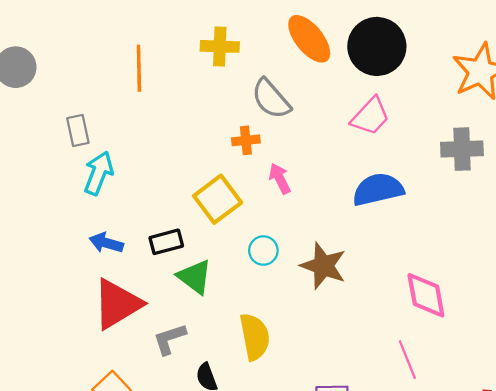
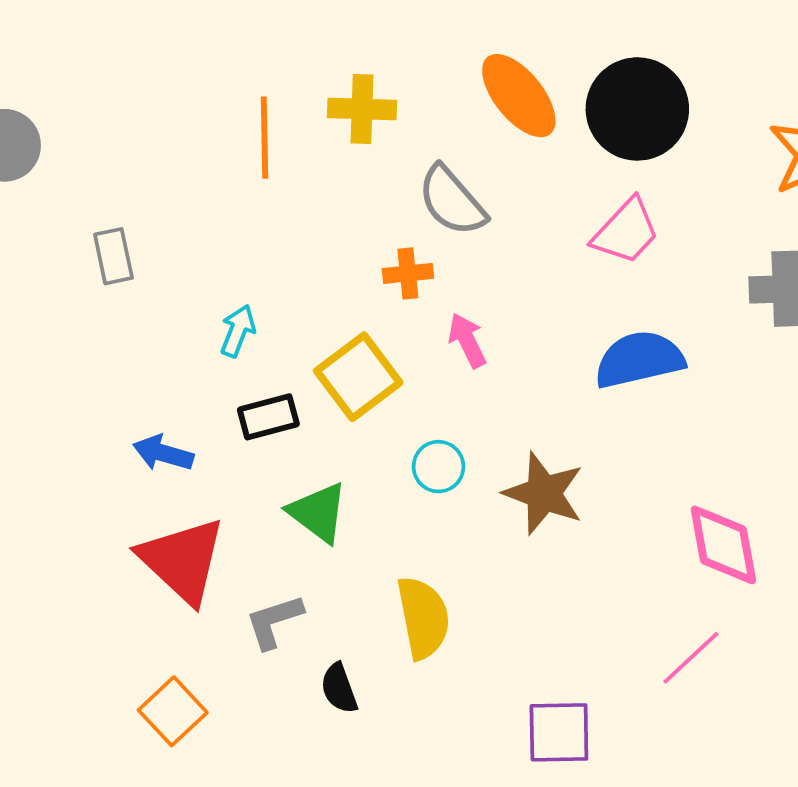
orange line: (139, 68) -> (265, 138), moved
cyan arrow: (99, 173) -> (238, 331), moved, size x0.7
black rectangle: (166, 242) -> (268, 417), moved
red triangle: (117, 304) -> (182, 560), turned -46
pink line: (407, 360) -> (691, 658), turned 69

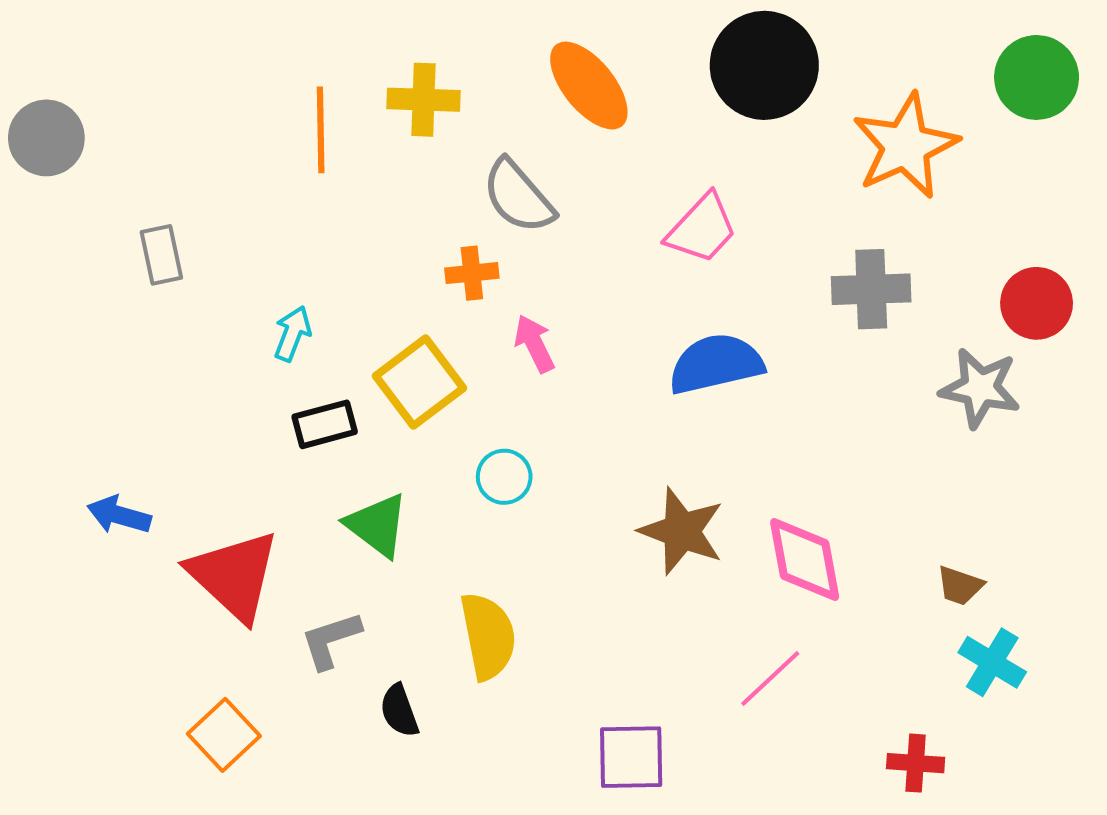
black circle: (637, 109) -> (764, 65), moved
blue arrow: (163, 453) -> (119, 515), moved
brown star: (544, 493) -> (682, 531), moved

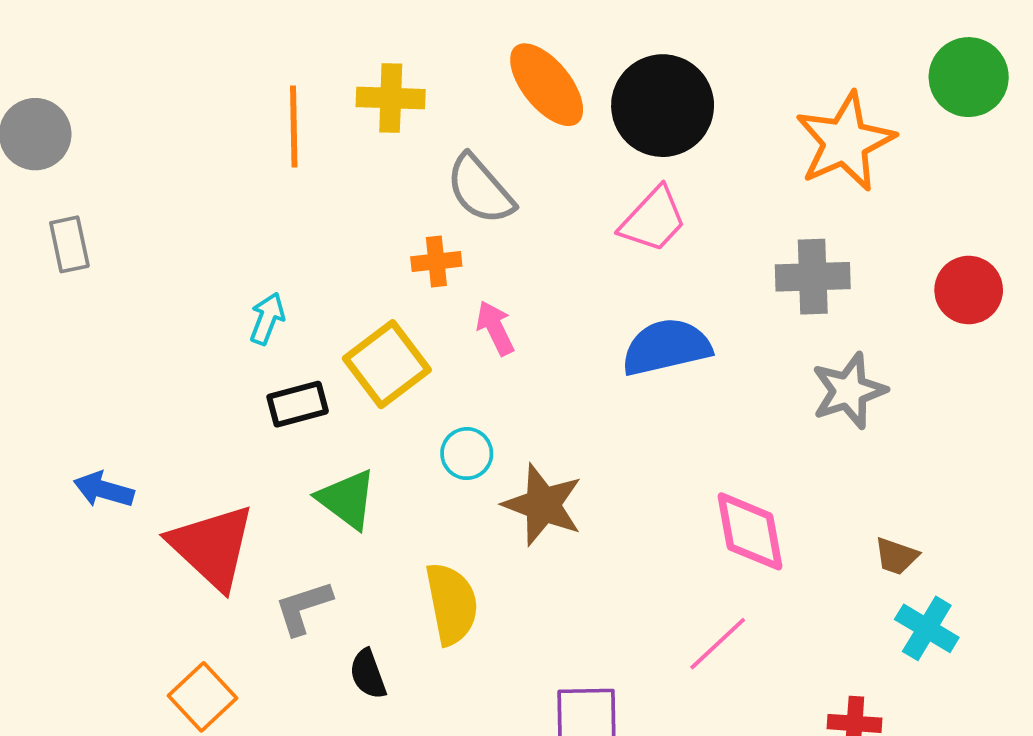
black circle: (764, 65) -> (663, 106), moved
gray rectangle: (161, 255) -> (69, 244), moved
gray star: (980, 388) -> (849, 391), moved, turned -30
brown star: (682, 531) -> (543, 505), moved

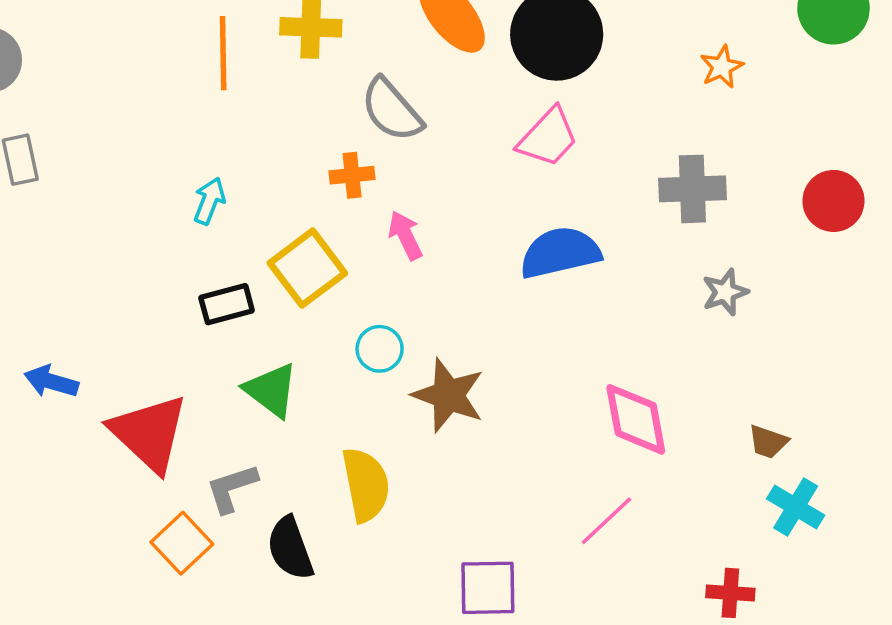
orange star: (845, 142) -> (722, 67), size x0.5
cyan arrow: (267, 319) -> (209, 201), moved
gray star: (849, 391) -> (725, 292), size x0.7
black semicircle: (368, 674) -> (290, 548), size x1.4
orange square: (202, 697) -> (182, 543), moved

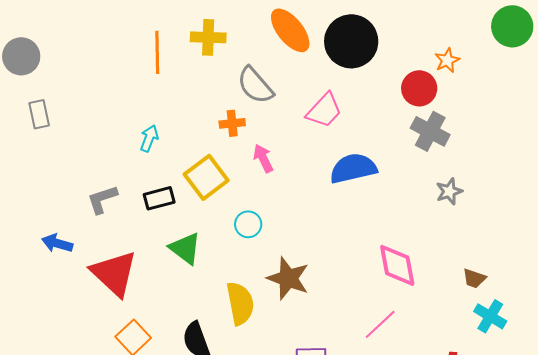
pink trapezoid: (548, 137) -> (324, 110), moved
gray cross: (692, 189) -> (430, 131), turned 30
red circle: (833, 201) -> (419, 88), moved
brown star: (448, 395) -> (288, 278), moved
gray L-shape: (232, 488) -> (102, 199), moved

